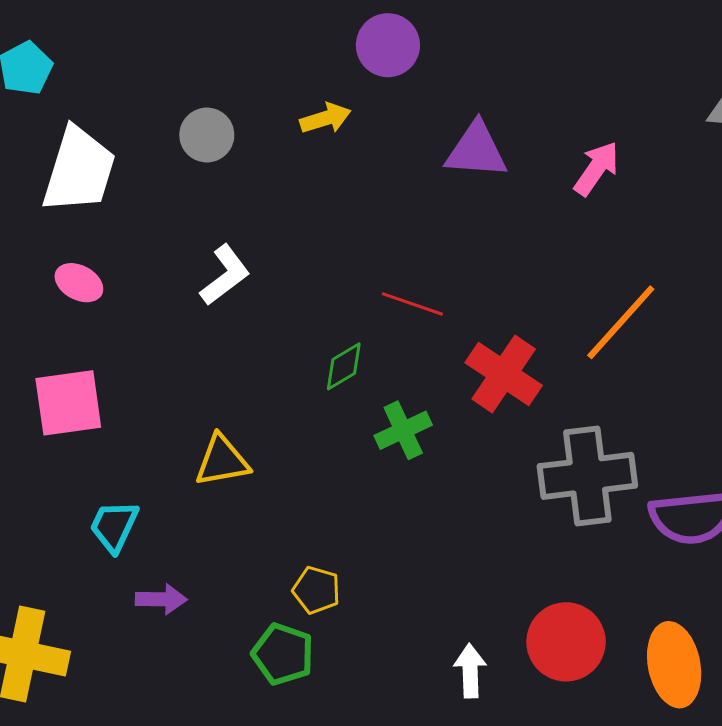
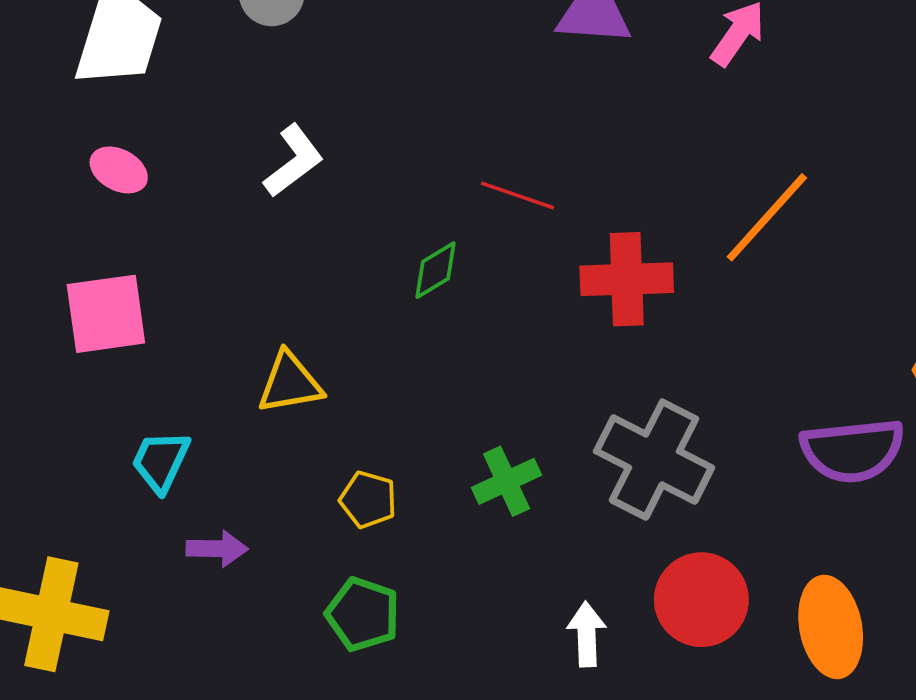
red cross: (504, 374) -> (627, 279), turned -36
green cross: (403, 430) -> (507, 481), moved
gray cross: (587, 476) -> (654, 459), moved, turned 34
yellow pentagon: (316, 590) -> (368, 500), moved

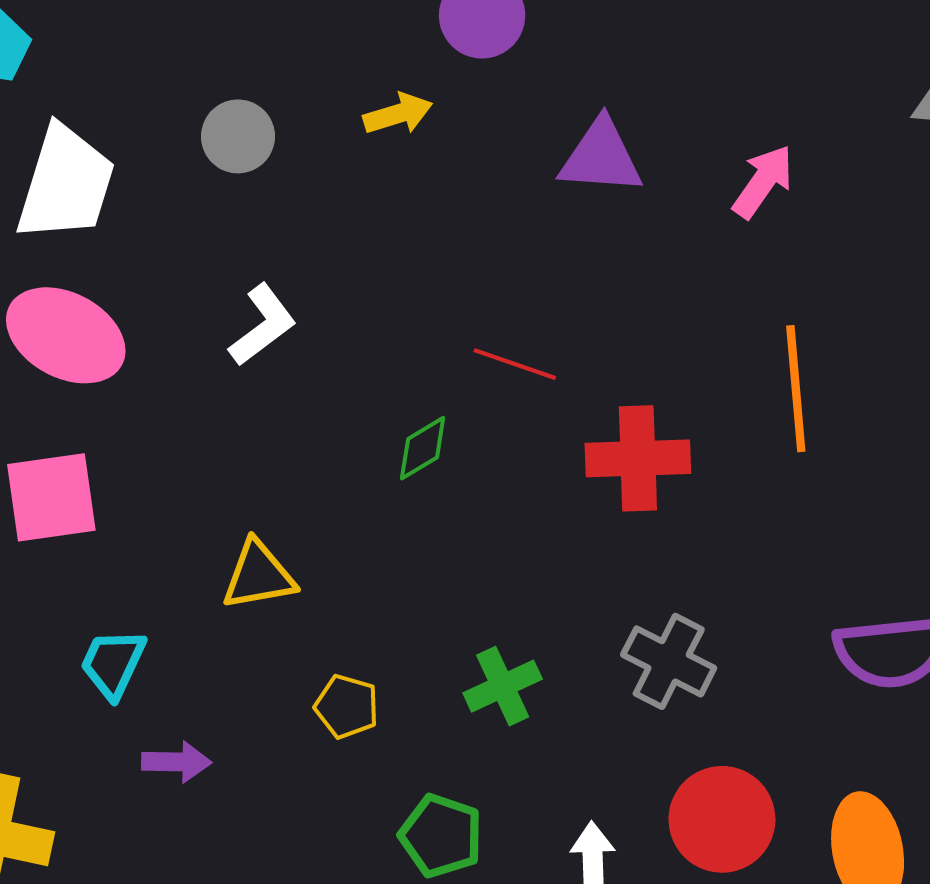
pink ellipse: (119, 170) -> (66, 335), size x1.8
orange line: (767, 217) -> (796, 389), turned -47
gray cross: (654, 459) -> (669, 661), size x0.7
green pentagon: (363, 614) -> (441, 836), moved

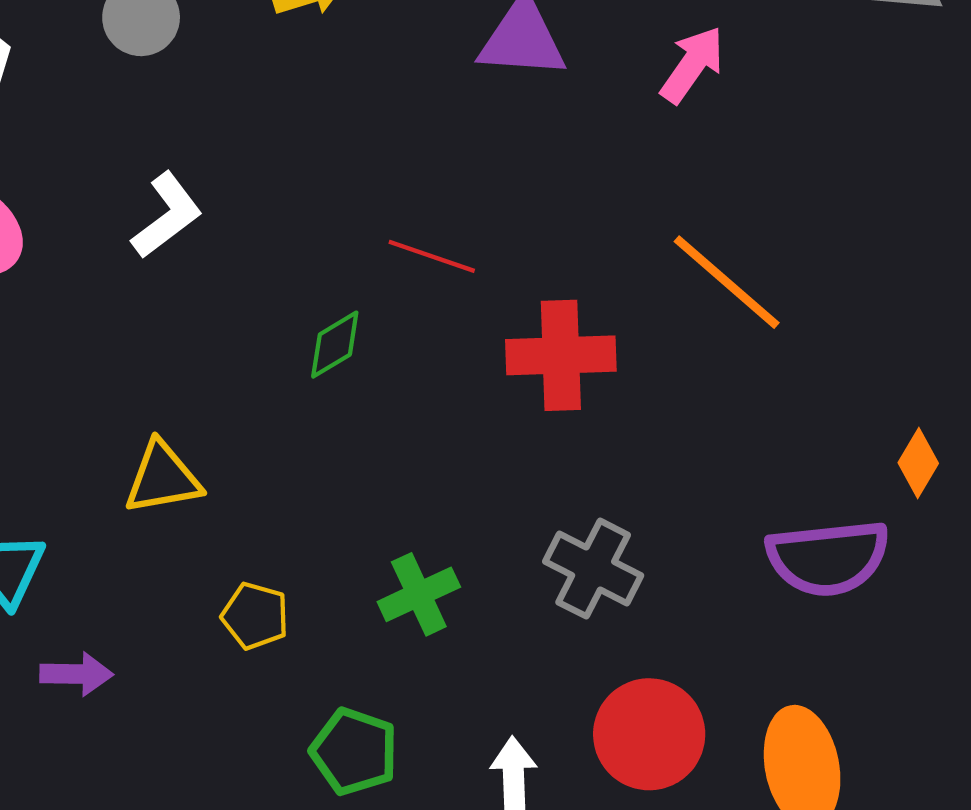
orange line: (796, 389) -> (727, 282), turned -44

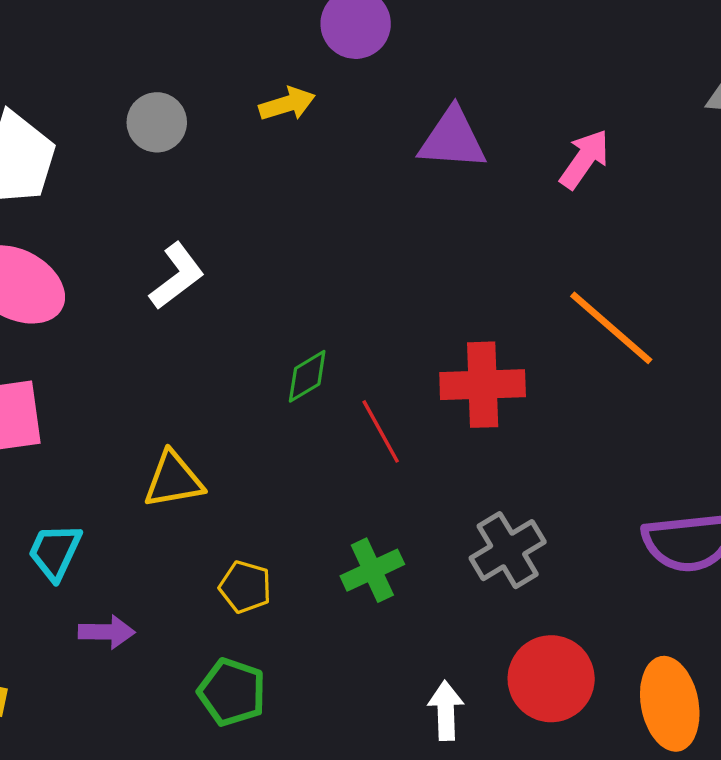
red line: (432, 256) -> (381, 431), moved, turned 42
gray cross: (593, 569) -> (508, 550), turned 32
green pentagon: (354, 752) -> (232, 692), moved

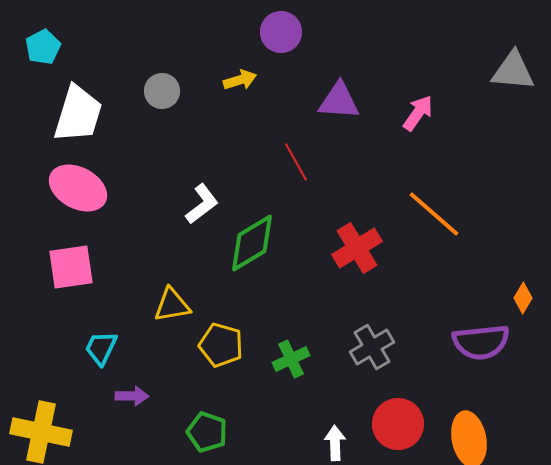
white L-shape: (177, 276) -> (202, 204), moved
green diamond: (307, 376) -> (252, 243), size x1.8
red cross: (483, 385) -> (357, 248), turned -30
red line: (381, 431) -> (296, 162), moved
yellow pentagon: (245, 587) -> (221, 345), moved, size x1.4

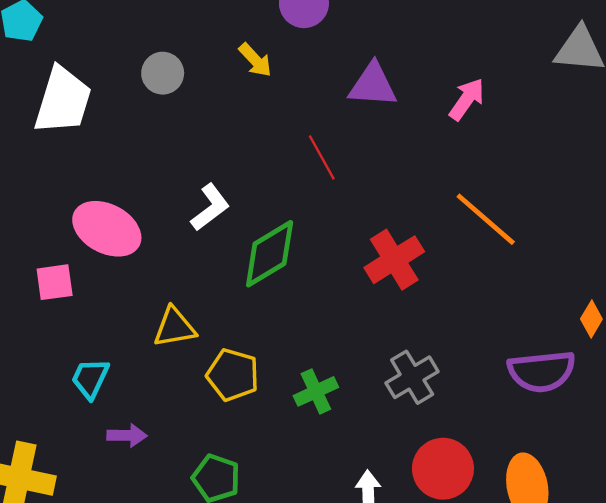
yellow arrow: (240, 80) -> (255, 60), turned 64
pink ellipse: (78, 188) -> (107, 229), moved
pink square: (71, 267) -> (55, 282), size x0.7

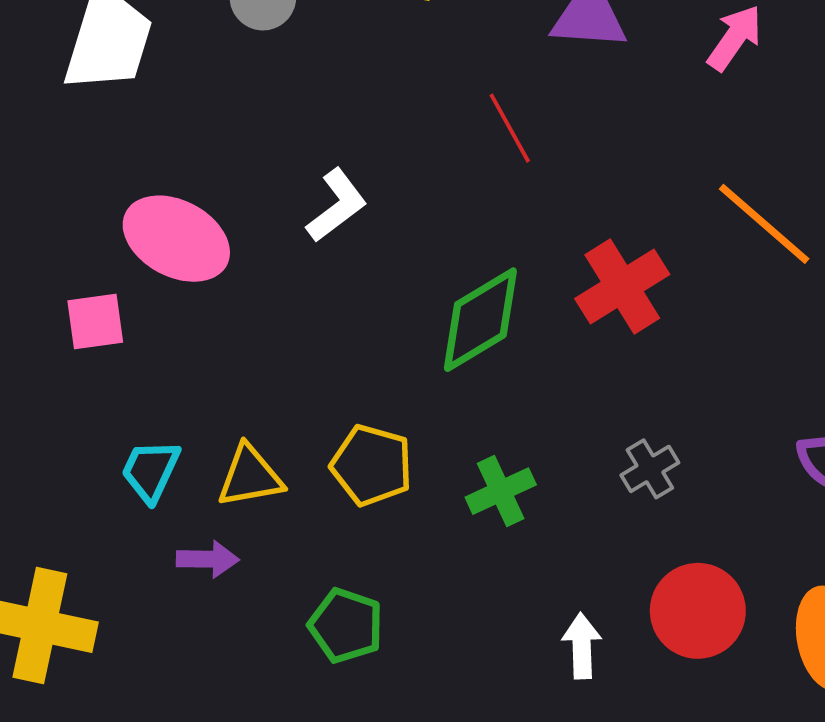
green diamond: (270, 254) -> (480, 320), moved
yellow triangle: (175, 327) -> (250, 476), moved
gray cross: (412, 377) -> (650, 469), size x0.7

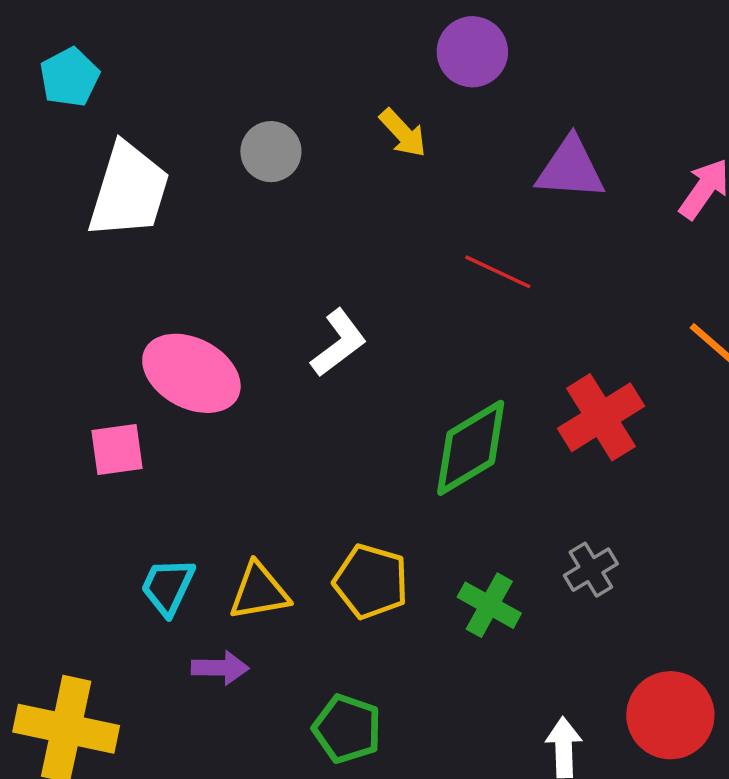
red line: (510, 128) -> (498, 272), turned -36
gray cross: (650, 469) -> (591, 570), moved
green cross: (501, 491) -> (489, 605), turned -36

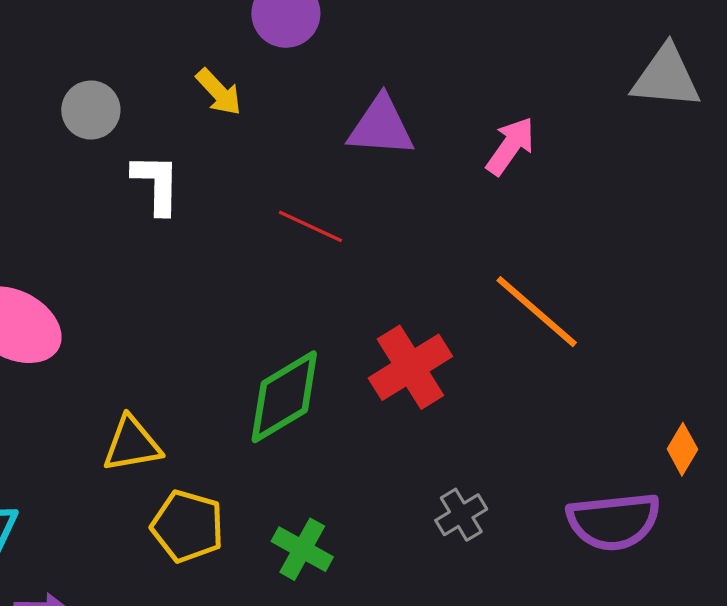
white L-shape: (339, 343) -> (156, 184), moved, turned -52
gray cross: (591, 570) -> (461, 515), moved
yellow triangle: (259, 592) -> (132, 444), moved

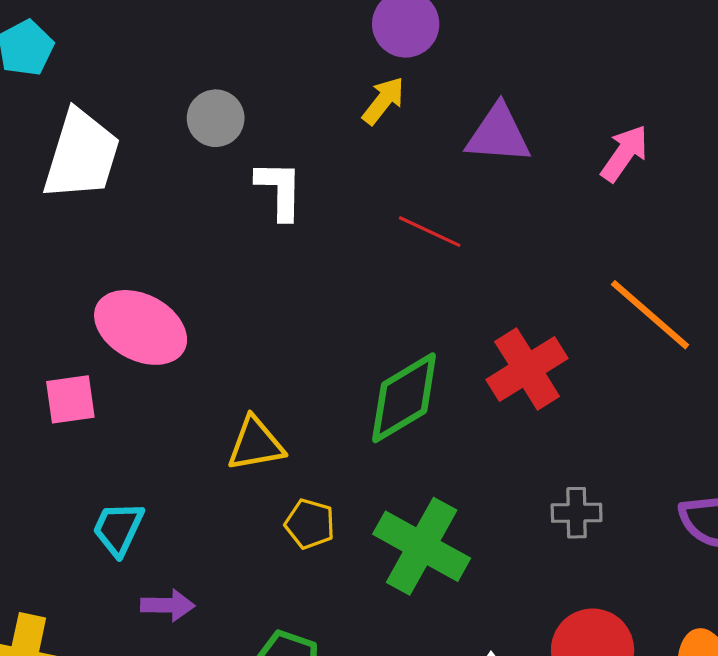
yellow arrow: (219, 92) -> (383, 101), moved, turned -99
gray cross: (461, 515) -> (577, 513), turned 30
yellow pentagon: (188, 526) -> (310, 524), size x0.7
green cross: (302, 549) -> (422, 546), size x1.6

